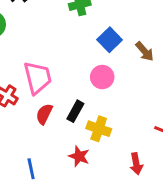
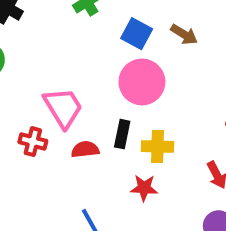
pink circle: (102, 77) -> (142, 82), size x1.5
red semicircle: (44, 114) -> (85, 149), turned 75

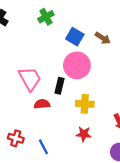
black rectangle: (122, 134) -> (60, 86), moved
red cross: (33, 142) -> (16, 138), moved
red star: (144, 188) -> (84, 134), moved

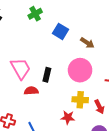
brown arrow: (103, 38) -> (87, 43), moved
pink circle: (77, 65) -> (80, 70), moved
yellow cross: (85, 104) -> (80, 100), moved

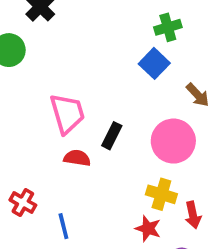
green cross: (35, 14) -> (168, 27), moved
red star: (68, 117) -> (148, 229), moved

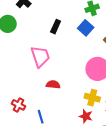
black rectangle: (112, 136) -> (56, 27), moved
red semicircle: (77, 158) -> (53, 85), moved

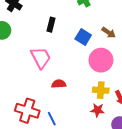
blue square: (86, 28) -> (83, 37), moved
red cross: (18, 105) -> (27, 111), size x1.6

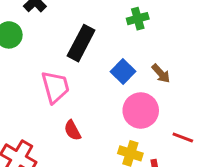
black rectangle: (51, 25) -> (81, 43), size x1.6
red semicircle: (59, 84) -> (72, 130), turned -128

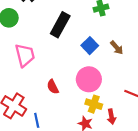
pink trapezoid: (55, 87) -> (25, 55), moved
pink circle: (141, 111) -> (89, 79), moved

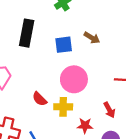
blue square: (90, 46) -> (64, 45), turned -35
yellow cross: (94, 104) -> (63, 107), moved

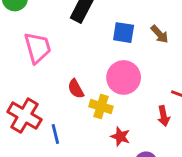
red arrow: (109, 110) -> (164, 116), moved

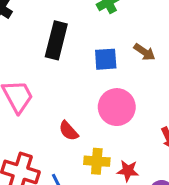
yellow cross: (101, 107) -> (97, 161), moved

